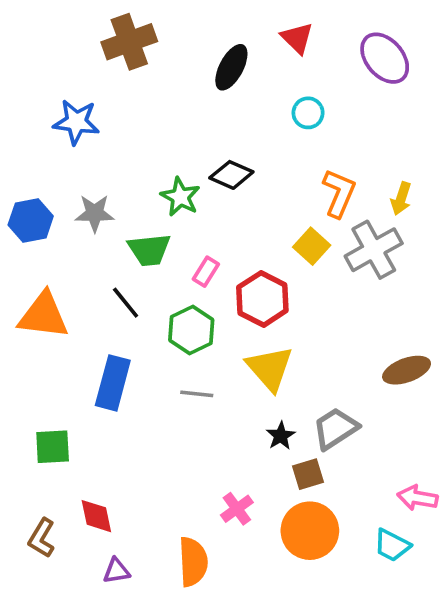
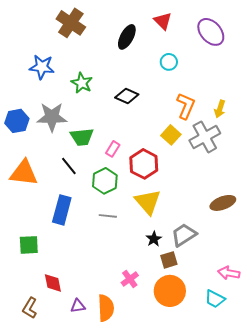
brown cross: (129, 42) -> (71, 23), turned -36
green star: (180, 197) -> (82, 83), moved
gray star: (95, 213) -> (52, 117), size x1.4
brown L-shape: (42, 538) -> (30, 308), moved
purple triangle: (116, 571) -> (78, 306), moved

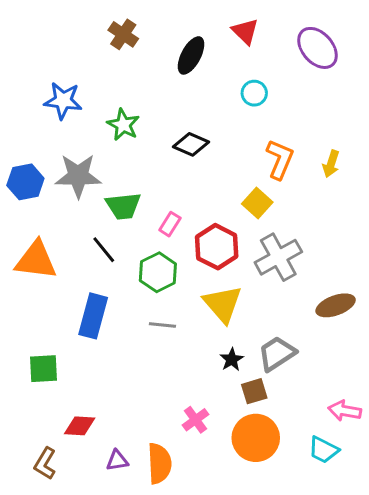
brown cross: (71, 23) -> (123, 34), moved, size x0.7
gray cross: (205, 137) -> (278, 257), moved
red diamond: (53, 283) -> (80, 426), turned -75

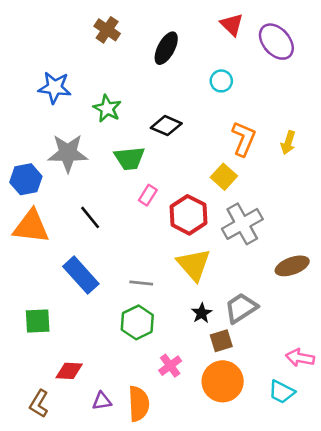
red triangle: (245, 31) -> (232, 25), moved
blue hexagon: (25, 182) -> (26, 179), moved
green trapezoid: (123, 206) -> (129, 158), moved
green hexagon: (158, 272) -> (137, 322), moved
blue rectangle: (93, 316) -> (81, 275), turned -57

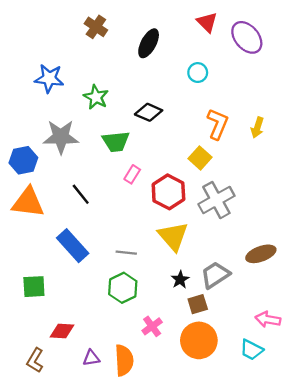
brown ellipse: (292, 266) -> (261, 254), moved

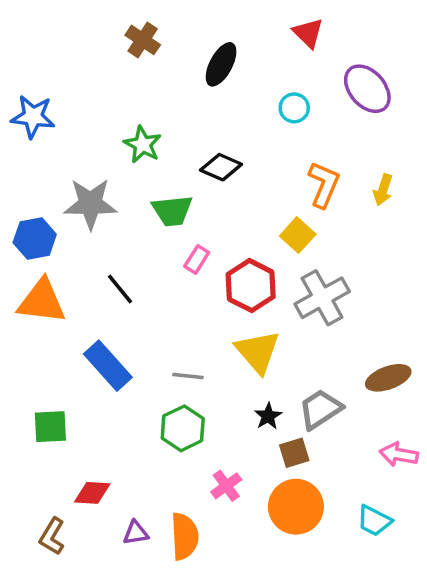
purple ellipse: (247, 37) -> (367, 89), moved
blue star: (49, 78) -> (33, 117), moved
pink arrow: (268, 319) -> (399, 454), moved

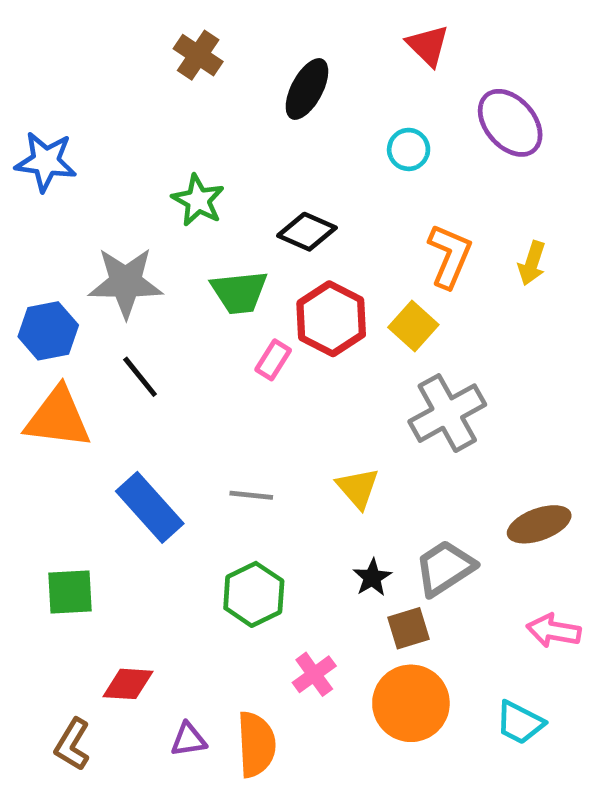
red hexagon: (251, 286) -> (331, 319), moved
black line: (120, 289) -> (140, 377), moved
yellow triangle: (258, 352) -> (358, 488), size x0.7
gray line: (188, 376) -> (251, 495), moved

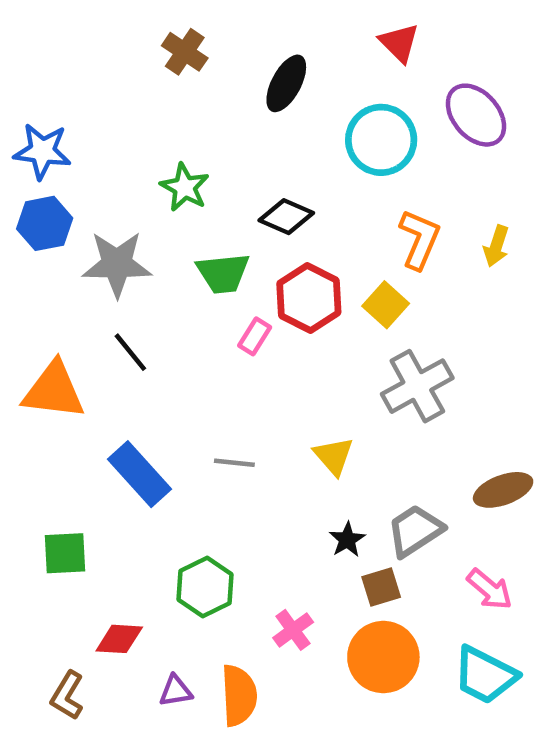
cyan circle: (409, 149) -> (381, 140), size x1.8
blue hexagon: (48, 331) -> (45, 223), moved
green hexagon: (254, 594) -> (205, 587), moved
pink arrow: (554, 631) -> (490, 589), moved, turned -150
cyan trapezoid: (520, 723) -> (485, 675), size x1.4

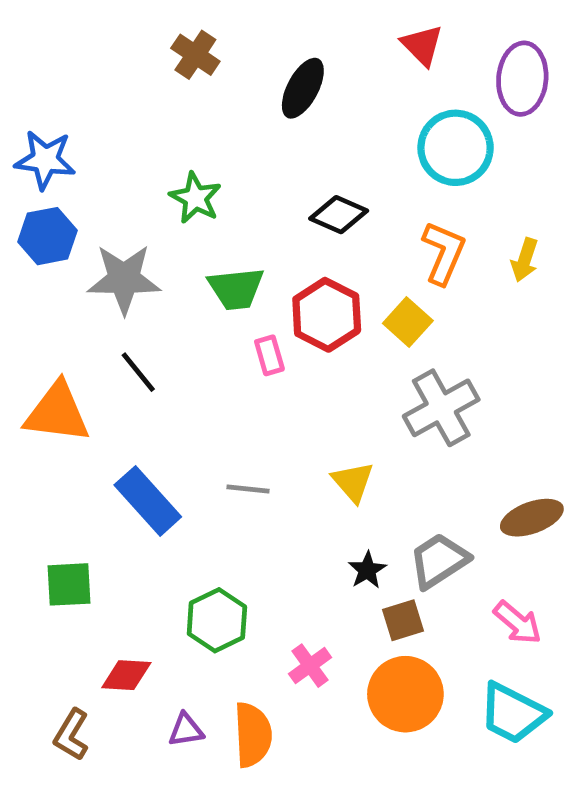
purple ellipse: (476, 115) -> (522, 79), moved, turned 46
cyan circle: (381, 140) -> (456, 148), moved
black diamond: (286, 217) -> (339, 215), moved
pink rectangle: (255, 336) -> (269, 355), turned -48

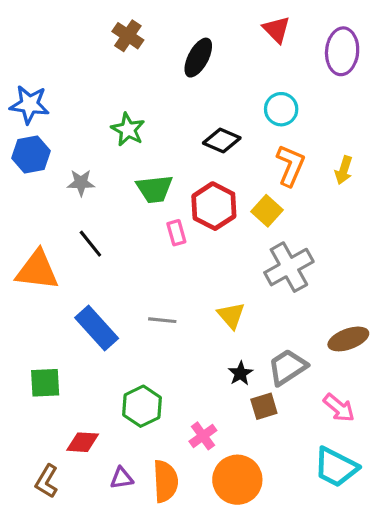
cyan circle: (456, 148) -> (281, 109), moved, size x0.7
gray star: (124, 279) -> (81, 183), size x0.6
orange circle: (405, 694) -> (237, 480), moved

